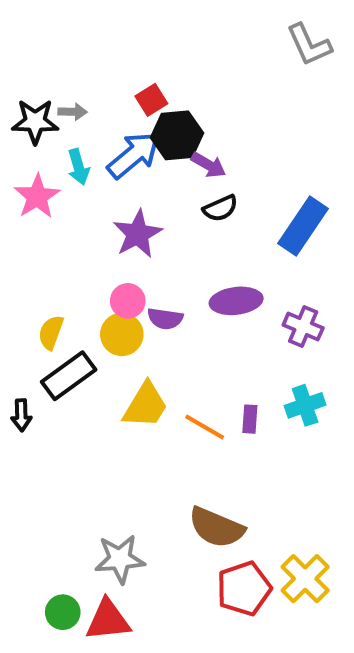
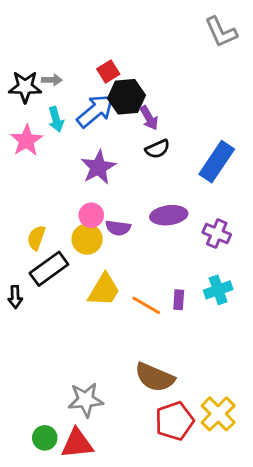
purple arrow: (209, 165) -> (149, 118), turned 30

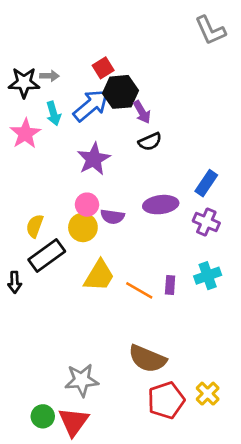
blue rectangle: (217, 162) -> (206, 183), moved, size x0.7
yellow cross: (218, 414) -> (208, 394), size x0.7
red triangle: (77, 444) -> (74, 422), turned -48

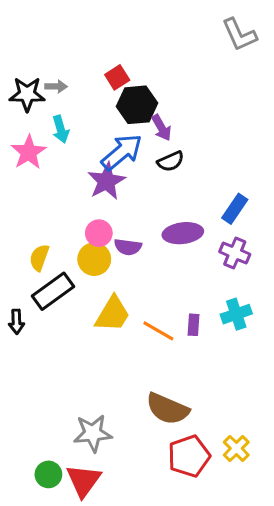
blue arrow: (91, 105) -> (122, 152), moved

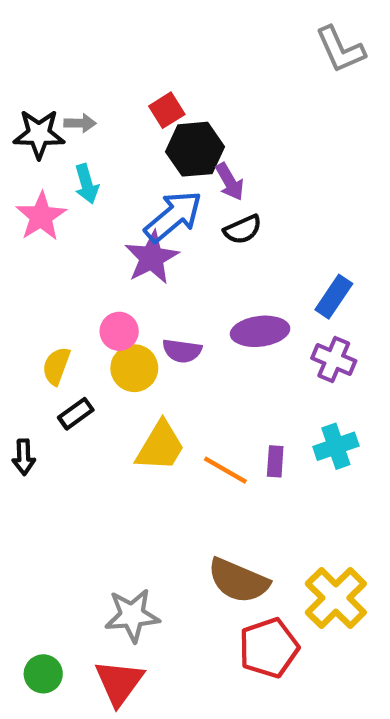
pink circle: (99, 233) -> (119, 331), moved
black rectangle: (53, 291) -> (76, 414), size x0.6
yellow cross: (236, 448) -> (336, 598), moved, size x1.6
green circle: (48, 474) -> (43, 674), moved

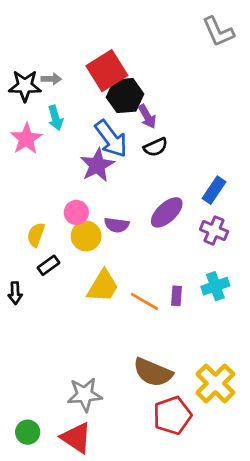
red square: (167, 110) -> (107, 71), size x1.8
blue arrow: (173, 216) -> (111, 139), turned 93
purple ellipse: (260, 331) -> (167, 212), turned -36
red triangle: (119, 683) -> (76, 438), turned -32

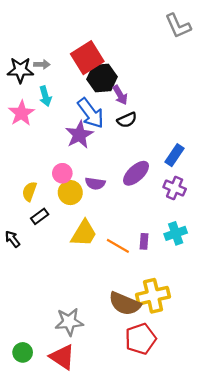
black arrow: (15, 293) -> (12, 239), turned 144
yellow cross: (215, 383) -> (153, 296), moved, turned 32

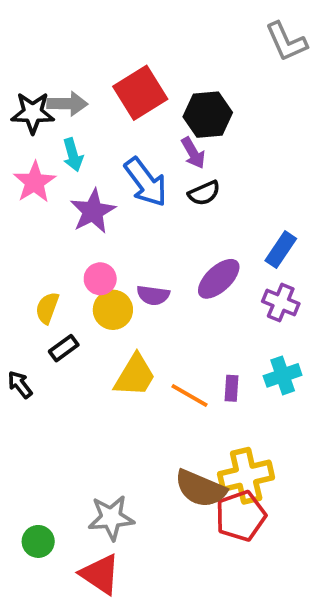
gray arrow: (42, 64) -> (67, 104), size x1.5
black hexagon: (102, 78) -> (208, 115), moved
purple star: (79, 135) -> (93, 211), moved
red pentagon: (141, 339) -> (241, 516), moved
green circle: (23, 352) -> (38, 541), moved

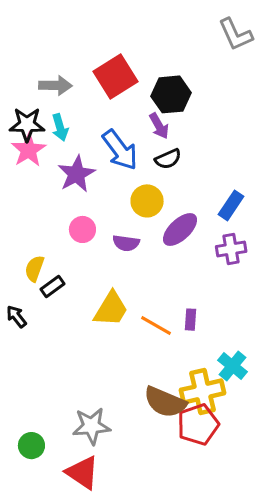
black star: (33, 113) -> (27, 124), moved
purple cross: (281, 302) -> (231, 249), turned -32
yellow semicircle: (47, 308) -> (34, 269), moved
yellow circle: (113, 310) -> (147, 201), moved
cyan cross: (283, 375) -> (233, 366), moved, turned -32

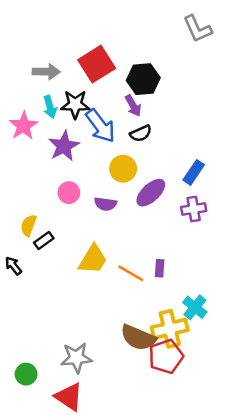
black star: (27, 124) -> (75, 104), moved

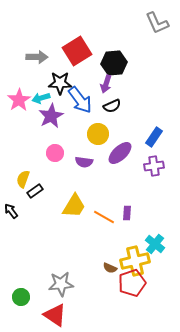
purple arrow: (133, 106) -> (106, 84), turned 48
cyan arrow: (50, 107) -> (41, 98), moved, turned 90
brown semicircle: (138, 338) -> (110, 268), size x0.5

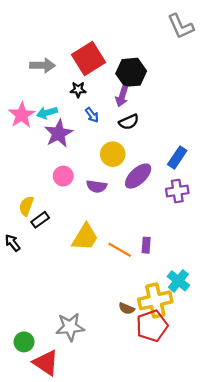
black star: (60, 83) -> (78, 90), moved, size x0.6
blue arrow: (80, 100) -> (92, 115), size x0.5
red triangle: (55, 315) -> (46, 363), moved

